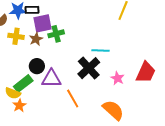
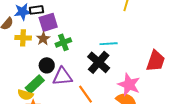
green cross: (56, 34) -> (63, 42), moved
pink star: (117, 78) -> (129, 85), moved, size x1.6

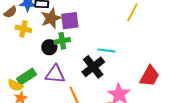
purple square: (48, 22) -> (70, 21), moved
brown star: (43, 39) -> (51, 18), moved, size x1.5
black circle: (47, 65) -> (49, 47), moved

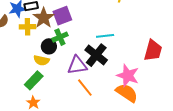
yellow cross: (23, 29) -> (27, 27), moved
purple triangle: (55, 74) -> (77, 65), moved
yellow semicircle: (15, 85) -> (41, 60), moved

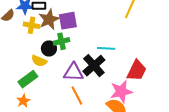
red trapezoid: (153, 50) -> (137, 71), moved
pink star: (128, 76) -> (121, 92), turned 30

